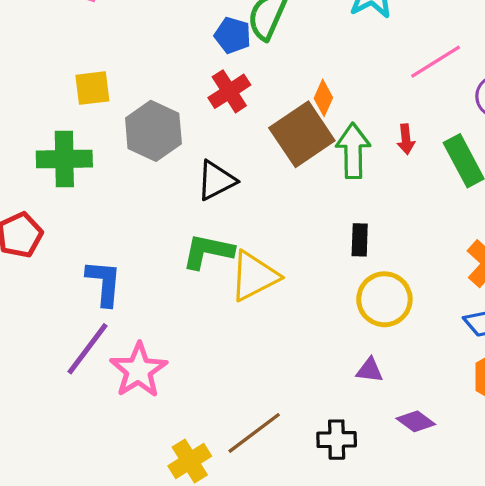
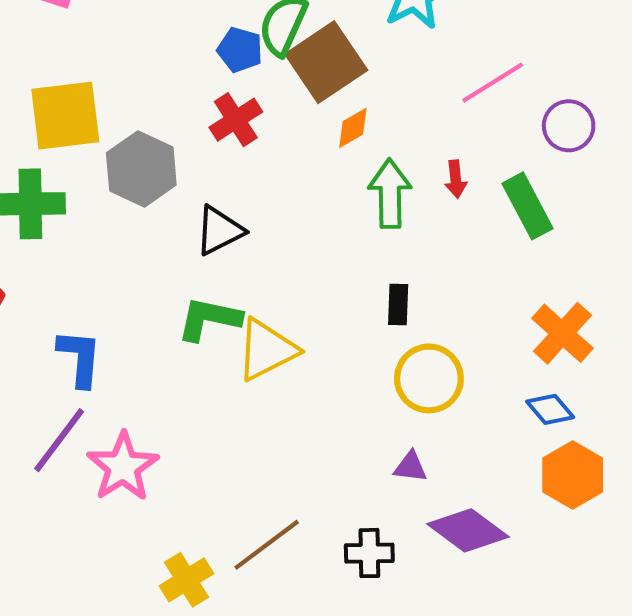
yellow square: (92, 88) -> (65, 116), size x1.6
orange diamond: (323, 98) -> (353, 128), turned 36
brown square: (302, 134) -> (326, 62), moved
purple diamond: (416, 421) -> (468, 530), size x1.6

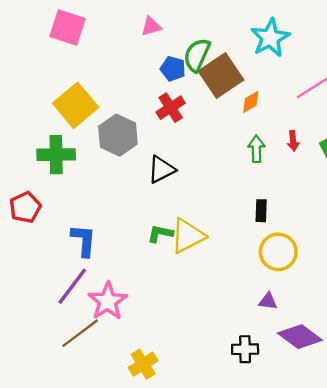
yellow square: (65, 116) -> (76, 105), turned -33
orange diamond: (353, 128) -> (251, 102), moved
green arrow: (390, 194) -> (256, 149), size x0.7
green L-shape: (209, 319) -> (160, 234), moved, size x0.7
brown line: (267, 545) -> (80, 333), moved

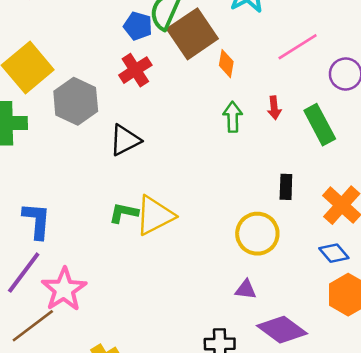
orange diamond: (251, 102) -> (226, 64), turned -50
black rectangle: (261, 211) -> (286, 187), moved

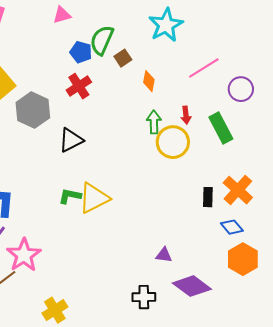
brown square: (192, 34) -> (123, 58), size x0.5
black rectangle: (286, 187) -> (208, 197), moved
yellow circle: (257, 234) -> (173, 142), moved

